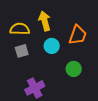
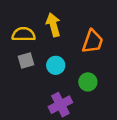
cyan circle: (52, 46) -> (56, 65), moved
purple cross: (35, 88) -> (60, 105), moved

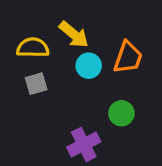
yellow arrow: (53, 25) -> (74, 34), turned 145
cyan circle: (56, 65) -> (89, 66), moved

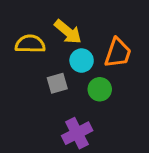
gray square: (36, 84) -> (57, 83), moved
green circle: (121, 113) -> (100, 89), moved

